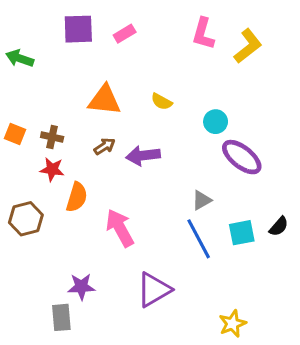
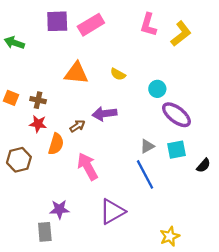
pink rectangle: (125, 34) -> (91, 25), size x1.6
brown arrow: (105, 146) -> (77, 126), moved
cyan square: (242, 233) -> (176, 150), moved

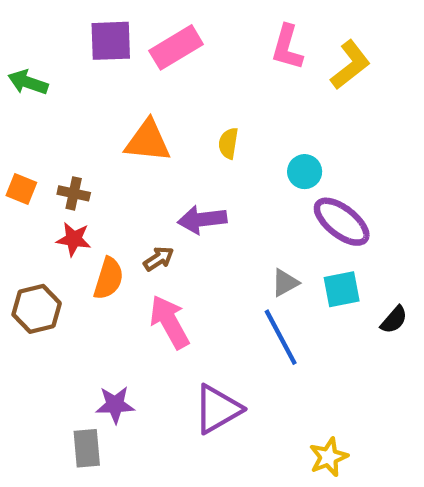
yellow semicircle: (118, 74) -> (228, 143), turned 70
brown arrow: (77, 126) -> (159, 259), moved

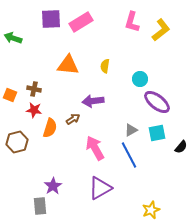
orange square: (21, 189) -> (10, 95), moved
pink arrow: (170, 322) -> (95, 148), moved
purple star: (115, 405) -> (53, 186), turned -30

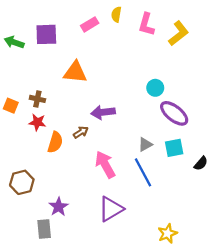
purple square: (51, 19) -> (46, 34), moved
pink rectangle: (81, 22) -> (90, 24), size x0.7
yellow semicircle: (105, 66) -> (116, 14), moved
brown hexagon: (17, 142) -> (22, 182), moved

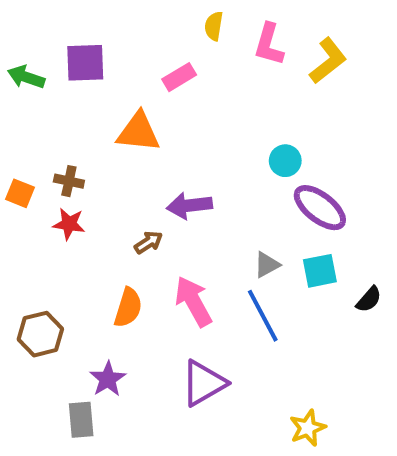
pink rectangle: (90, 24) -> (179, 77), moved
orange semicircle: (55, 142) -> (128, 308), moved

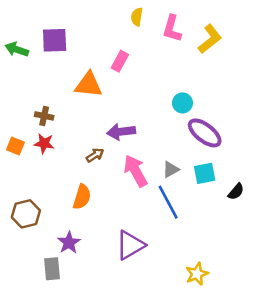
pink rectangle: (179, 77) -> (120, 61), moved, turned -30
orange square: (20, 193) -> (15, 146), moved
pink arrow: (193, 301) -> (135, 171), moved

